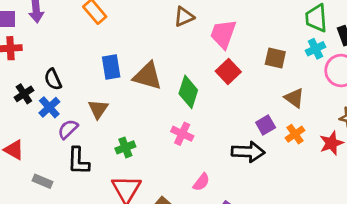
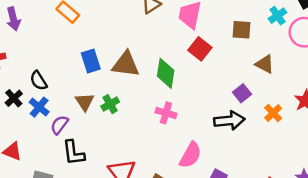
orange cross: (295, 134) -> (273, 113), moved
green cross: (125, 147) -> (110, 104), moved
pink semicircle: (201, 182) -> (190, 155), size x1.5

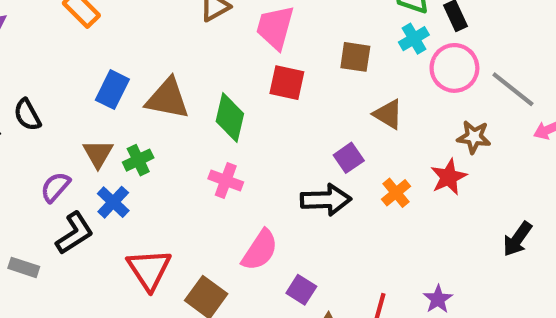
red square: (200, 49) -> (287, 83), turned -30
blue rectangle: (91, 61) -> (112, 90), turned 40
blue cross: (39, 107) -> (113, 202), moved
black L-shape: (74, 153) -> (75, 233), turned -120

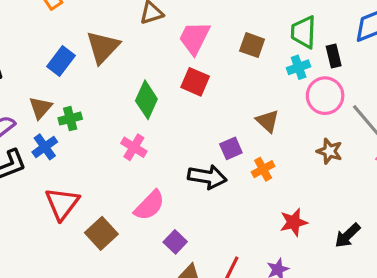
brown square: (355, 57) -> (252, 45), moved
brown triangle: (168, 99) -> (103, 47), moved, turned 51
red star: (449, 177) -> (294, 222), moved
orange cross: (396, 193) -> (263, 169), moved

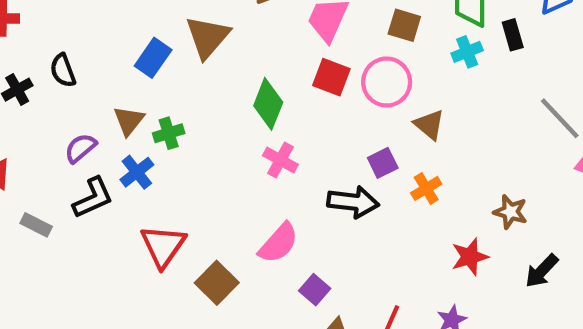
pink circle: (325, 96) -> (387, 82), moved
pink cross: (134, 147) -> (280, 160), moved
brown star: (330, 151) -> (510, 212), moved

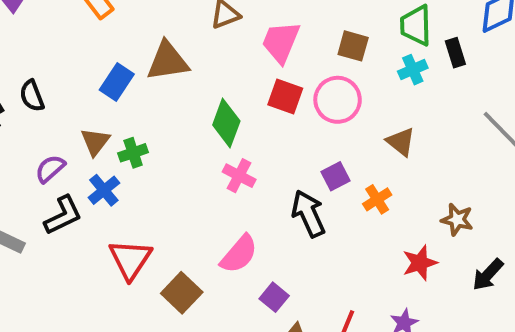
brown triangle: (207, 37) -> (168, 61), turned 42
brown triangle: (429, 125) -> (401, 142), moved
black arrow: (353, 202) -> (308, 214), turned -120

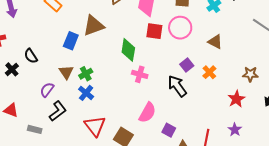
blue cross: (104, 190) -> (86, 93), moved

